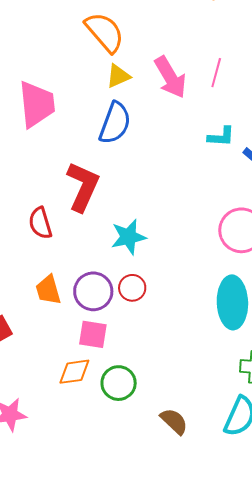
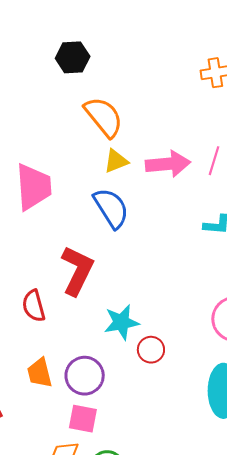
pink arrow: (170, 77) -> (168, 164), turned -66
blue semicircle: (115, 123) -> (111, 208), turned -54
red circle: (132, 288) -> (151, 350), moved

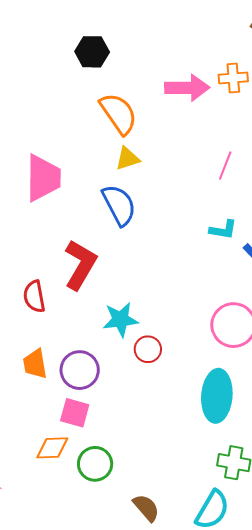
pink arrow: (168, 164) -> (187, 88), moved

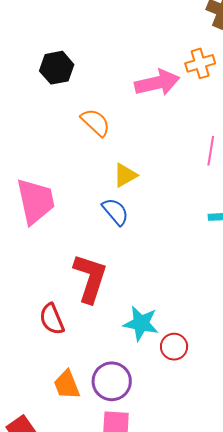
orange semicircle: (119, 114) -> (96, 122), size x0.7
yellow triangle: (127, 159) -> (125, 175), moved
blue semicircle: (119, 205) -> (115, 212), size x0.7
cyan star: (120, 320) -> (141, 323), turned 30

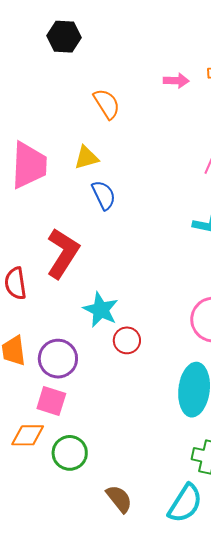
black hexagon: (57, 68) -> (64, 37), moved
pink arrow: (157, 83) -> (176, 81), size x0.6
yellow triangle: (125, 175) -> (86, 158), moved

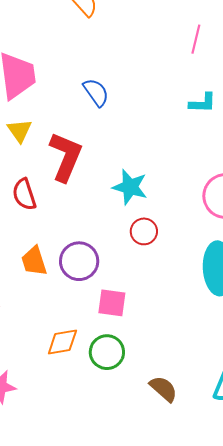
yellow triangle: (86, 158) -> (20, 131), moved, turned -40
cyan star: (101, 310) -> (130, 187), moved
pink square: (51, 401) -> (112, 303), moved

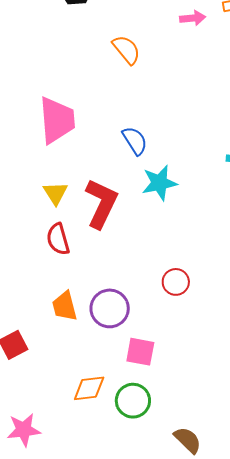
yellow triangle: (20, 131) -> (55, 193), moved
cyan star: (130, 187) -> (159, 183), moved, turned -30

